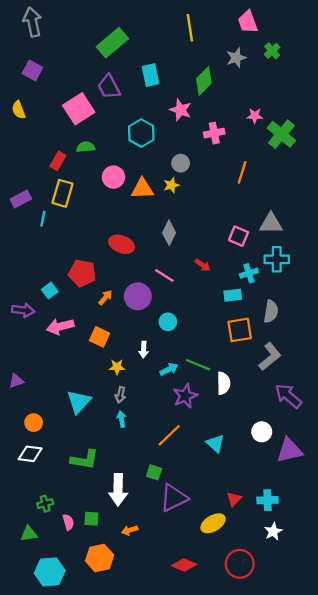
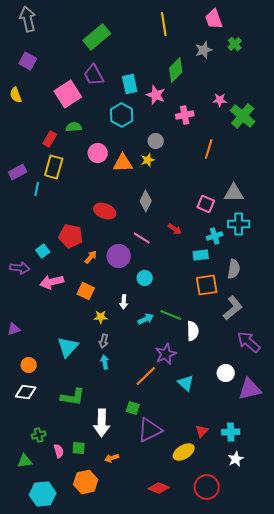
cyan rectangle: (151, 75) -> (130, 84), moved
purple star: (185, 396) -> (166, 354), moved

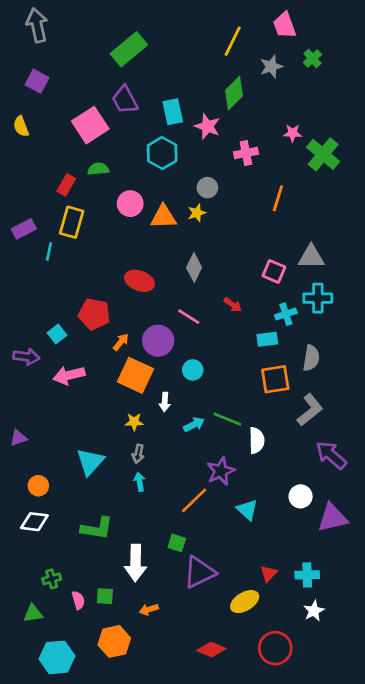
yellow line: (164, 24) -> (233, 41), moved, turned 35
orange square: (86, 291) -> (136, 375), moved, size x1.5

